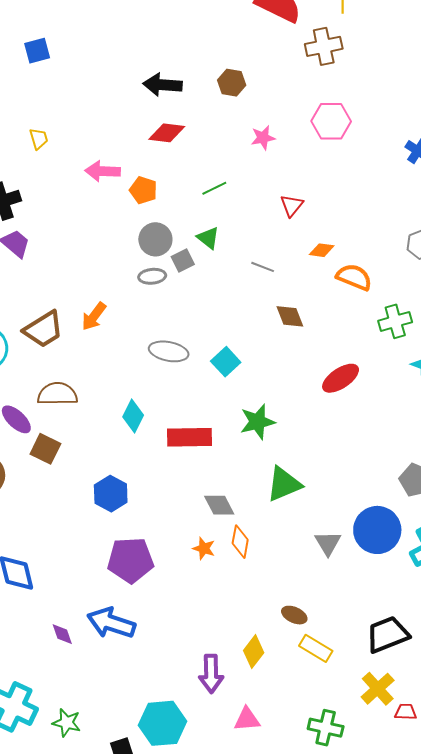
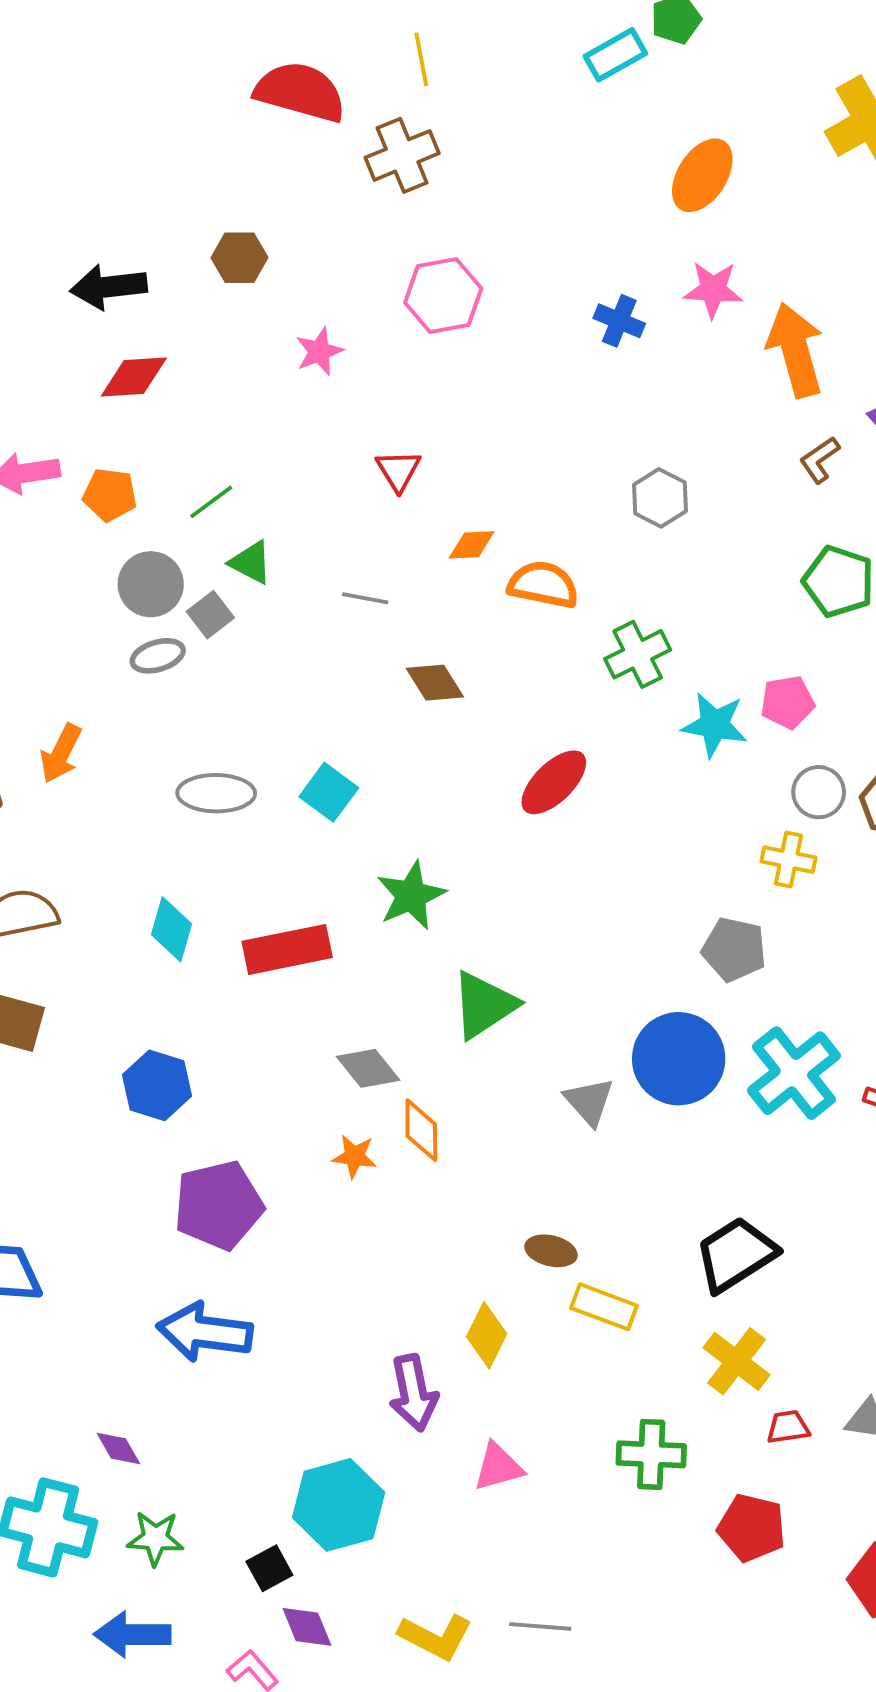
green line: (214, 188) -> (211, 502), moved
purple diamond: (62, 634) -> (118, 1449), moved
red trapezoid: (406, 712) -> (788, 1427), moved

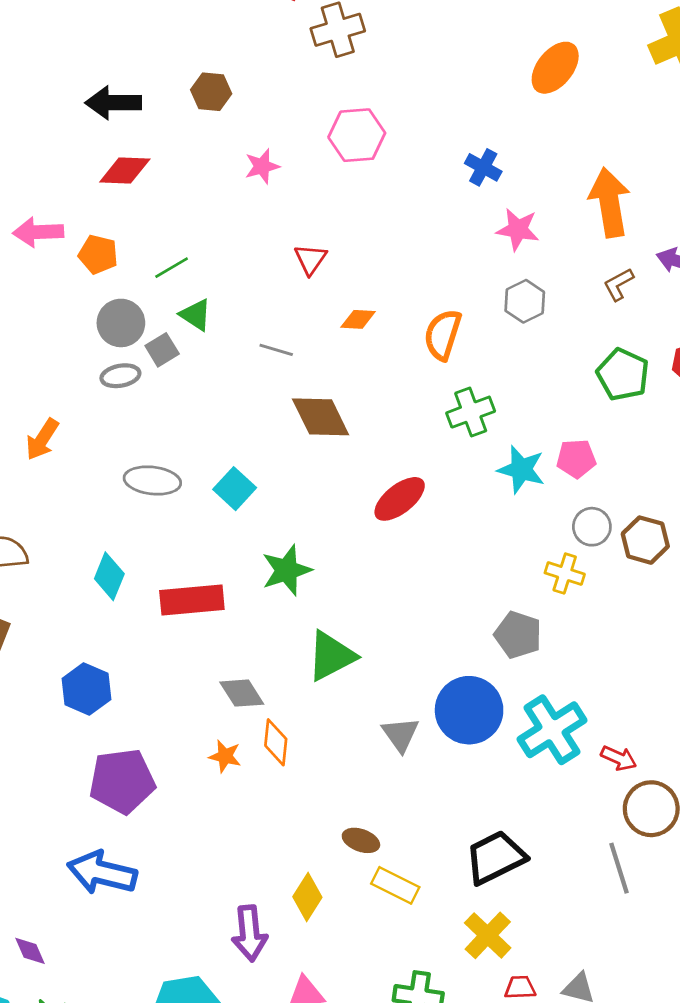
pink star: (713, 290) -> (518, 229), moved
gray hexagon: (660, 498) -> (525, 301), moved
orange semicircle: (543, 585) -> (443, 335), moved, turned -90
brown diamond: (435, 683) -> (321, 417), size x1.4

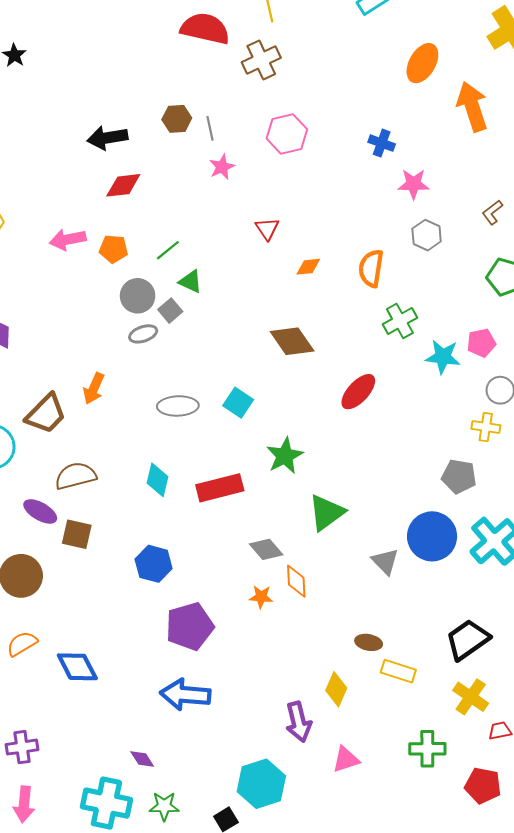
orange arrow: (609, 202) -> (472, 107), moved
gray line: (276, 350) -> (210, 128), moved, turned 70

